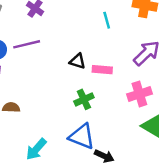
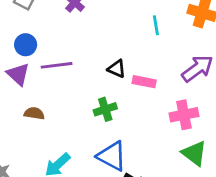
purple line: (27, 44) -> (57, 65), moved
green cross: (84, 99) -> (105, 109), moved

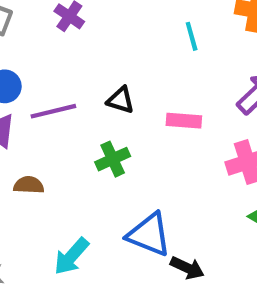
black triangle: (117, 69) -> (121, 100), moved
green cross: (105, 109) -> (113, 159), moved

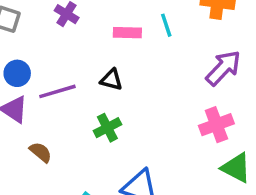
pink rectangle: (184, 121) -> (127, 33), moved
brown semicircle: (29, 185) -> (41, 152), turned 40

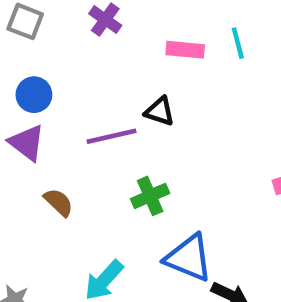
purple line: (57, 91) -> (112, 136), moved
green cross: (107, 128) -> (150, 196), moved

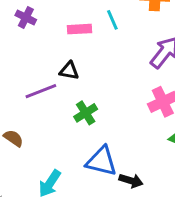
green cross: (150, 196) -> (86, 113), moved

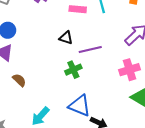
purple line: (41, 91) -> (90, 49), moved

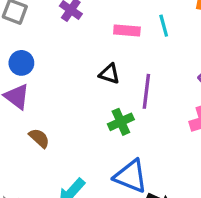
purple line: (90, 49) -> (146, 91), turned -70

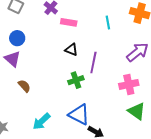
pink rectangle: (127, 31) -> (69, 22), moved

